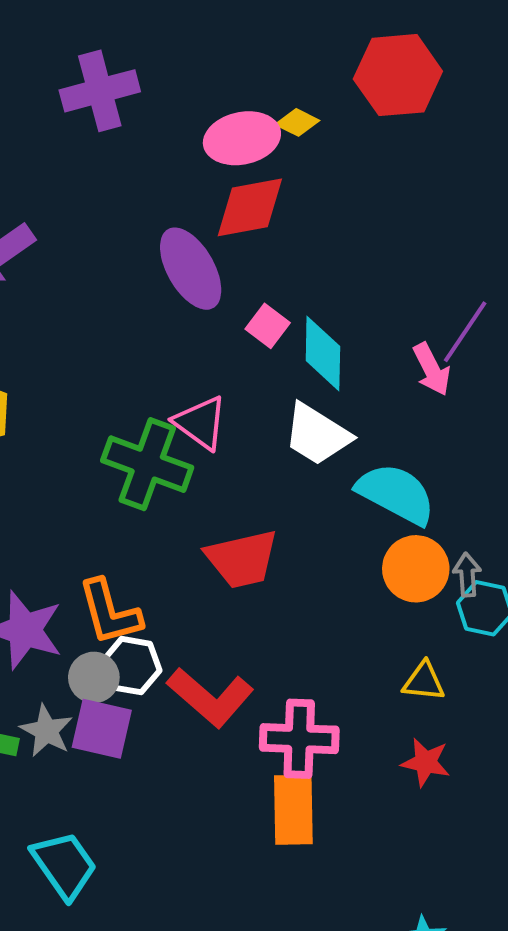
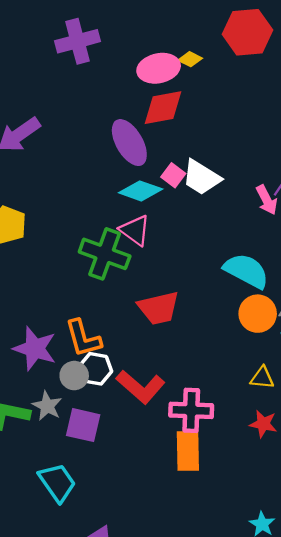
cyan diamond: (323, 354) -> (141, 191), moved, turned -72
white trapezoid: (317, 434) -> (201, 177), moved
purple square: (102, 729) -> (83, 425), moved

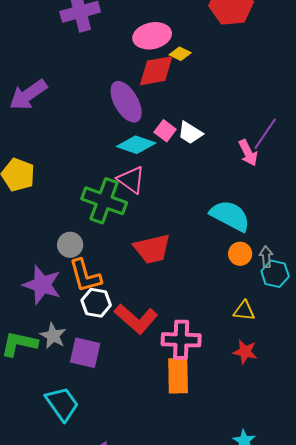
yellow diamond: (190, 59) -> (180, 54), moved
white trapezoid: (201, 177) -> (190, 133), size x0.7
orange circle: (258, 314) -> (240, 254), size x0.7
gray circle: (74, 376) -> (70, 245), moved

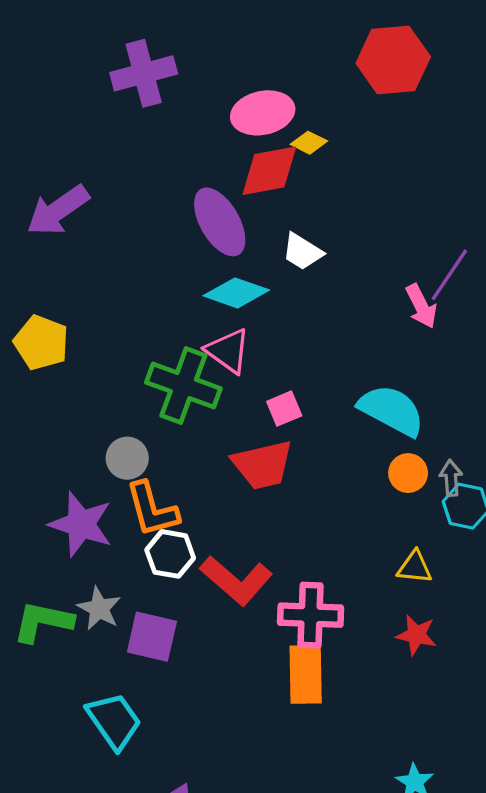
pink square: (165, 131) -> (284, 409), moved, turned 30
white trapezoid: (190, 133) -> (302, 252), moved

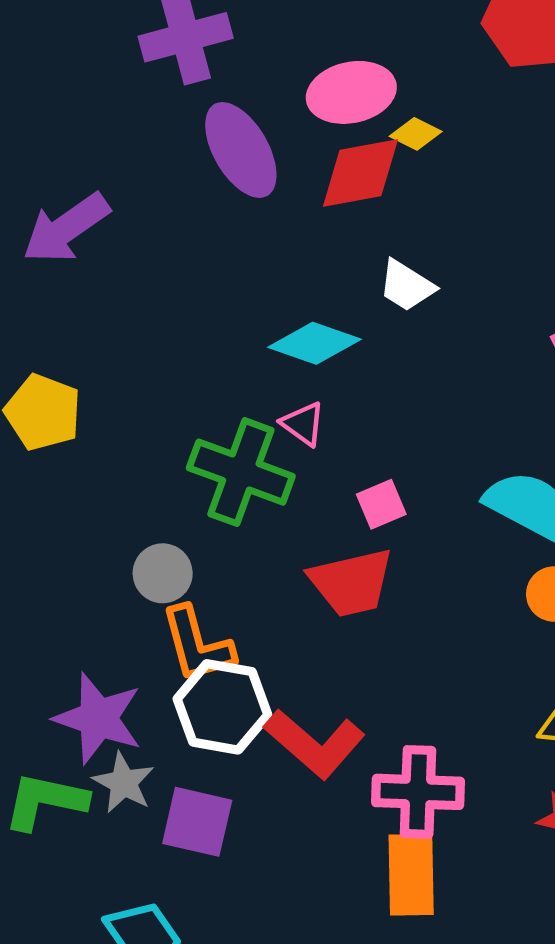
purple ellipse: (220, 222) -> (241, 150), moved
pink triangle: (228, 351) -> (303, 424), size x0.7
purple star: (81, 524) -> (98, 718), moved
white hexagon: (170, 554) -> (222, 707), size x1.4

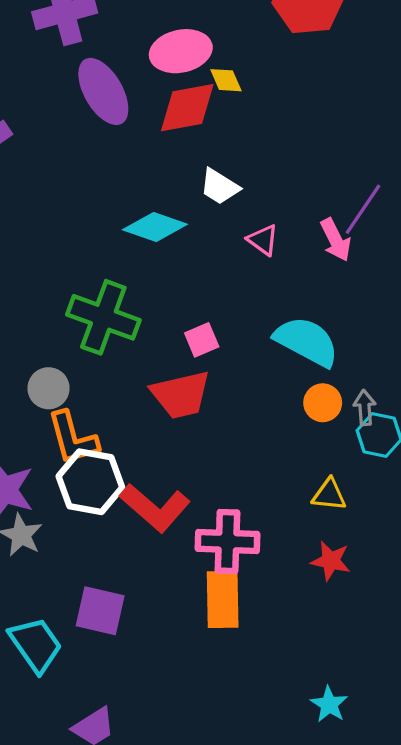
yellow diamond: (416, 134) -> (226, 80), turned 40
pink triangle: (303, 424) -> (263, 240), moved
purple square: (197, 822) -> (100, 611), moved

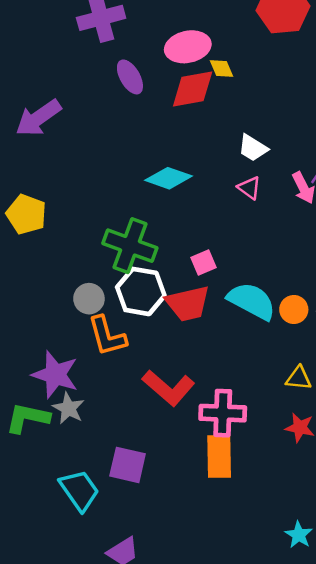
purple ellipse: (103, 91) -> (130, 77), size x0.7
white trapezoid: (219, 187) -> (253, 148), moved
cyan semicircle: (307, 341) -> (252, 301), moved
white hexagon: (90, 482) -> (141, 291), moved

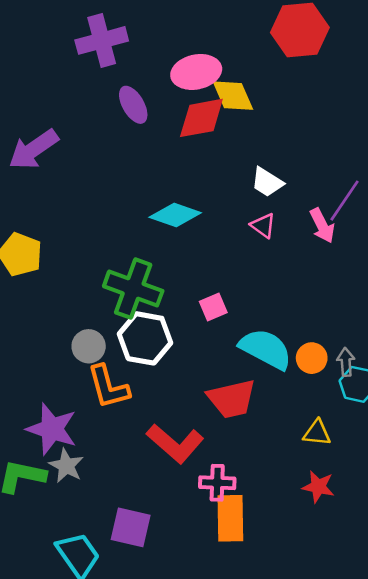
yellow diamond: (222, 69) -> (233, 96), size x1.6
red trapezoid: (188, 303) -> (232, 399), moved
pink cross: (223, 413) -> (217, 483), moved, size x0.7

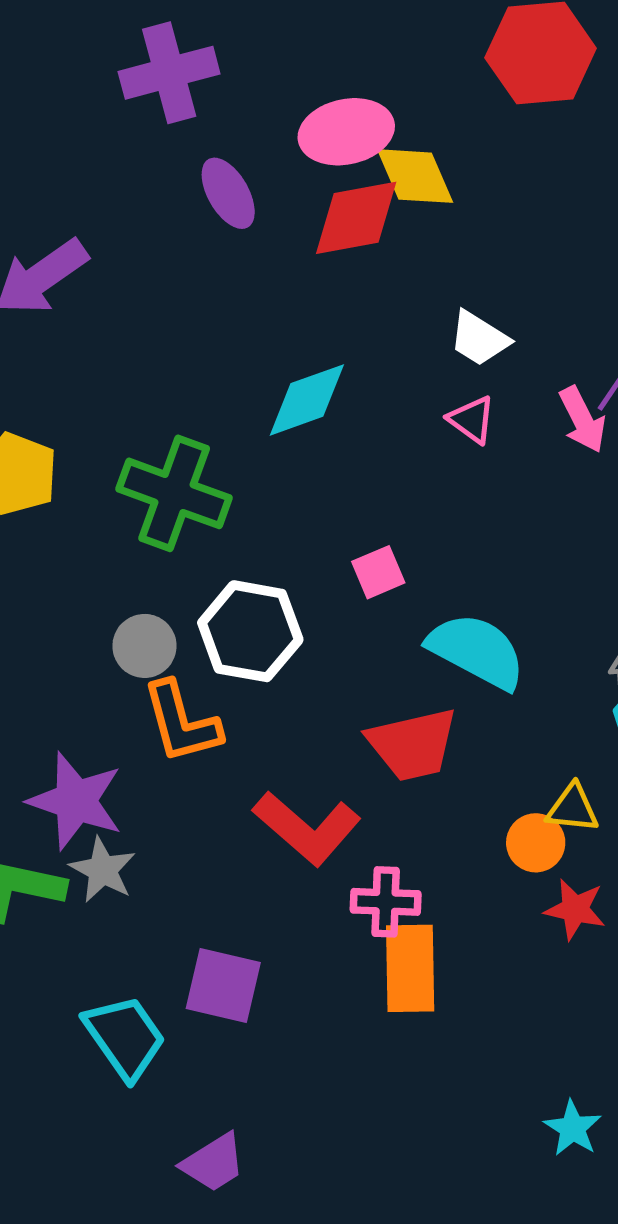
cyan diamond: (175, 215) -> (307, 400), turned -39
green cross: (133, 289) -> (174, 493), moved
orange circle: (312, 358) -> (536, 843), moved

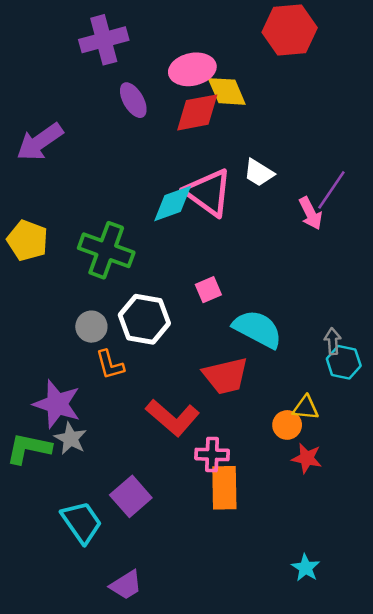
pink triangle: (472, 420) -> (208, 192), moved, size x2.0
orange L-shape: (181, 722) -> (110, 365), size x0.7
purple square: (223, 986) -> (131, 496), turned 36

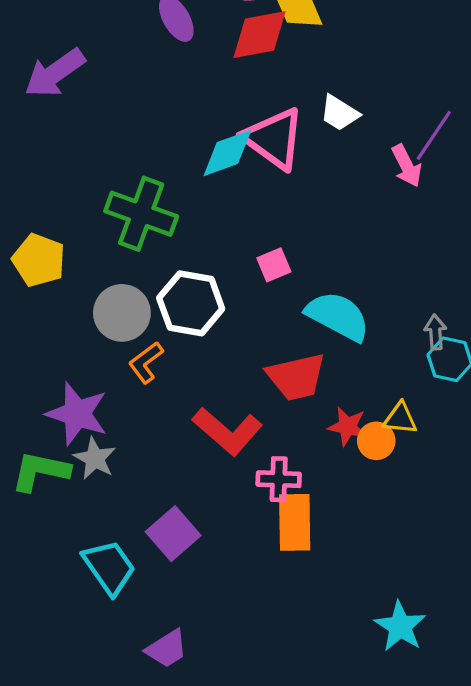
yellow pentagon: (27, 240) -> (39, 260), moved
gray circle: (91, 327) -> (122, 313), size x1.4
orange L-shape: (110, 365) -> (146, 362), turned 68
red star: (307, 458) -> (347, 426), moved
cyan star: (306, 568) -> (400, 626), size x1.4

